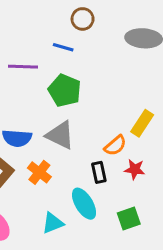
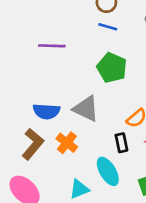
blue line: (63, 47) -> (108, 27), moved
green pentagon: (65, 90) -> (112, 68), moved

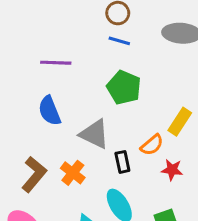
blue semicircle: (46, 111) -> (50, 111), moved, turned 64
black rectangle: (121, 143) -> (122, 162), moved

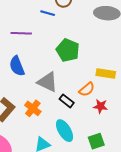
blue line: (119, 41) -> (48, 13), moved
yellow rectangle: (180, 122) -> (106, 73), turned 66
black rectangle: (122, 162) -> (67, 101), turned -40

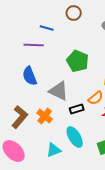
blue line: (48, 13) -> (47, 28), moved
black rectangle: (67, 101) -> (77, 109), turned -56

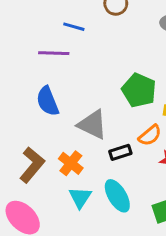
green pentagon: (78, 61) -> (139, 90), moved
cyan triangle: (54, 150) -> (80, 197), moved, turned -35

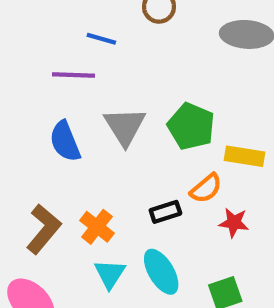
gray triangle: (92, 124) -> (125, 126), moved, turned 32

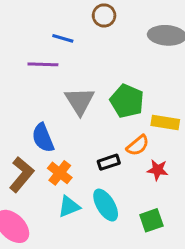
blue semicircle: (65, 141) -> (43, 138), moved
cyan triangle: (110, 274) -> (69, 207), turned 35

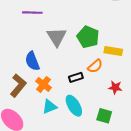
red star: (158, 170) -> (115, 87), moved
green square: (151, 220) -> (104, 116), turned 35

